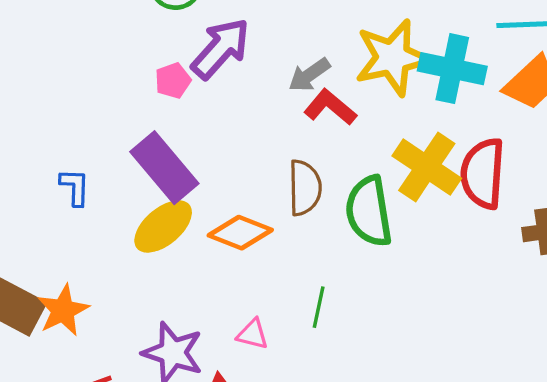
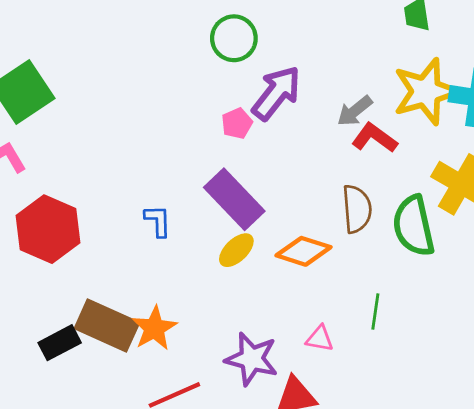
yellow ellipse: (163, 226) -> (236, 250), size x0.7

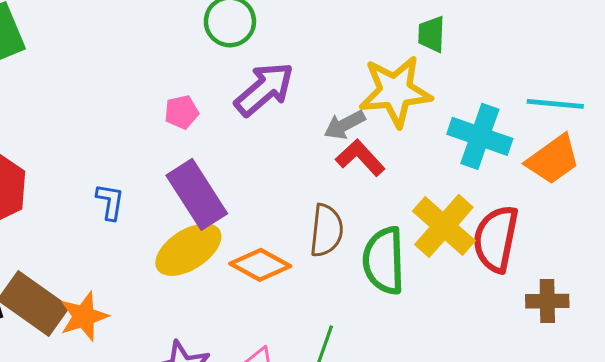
yellow star: (426, 92) -> (395, 91), moved
pink pentagon: (237, 123) -> (182, 112), moved
yellow ellipse: (236, 250) -> (188, 250), size x1.6

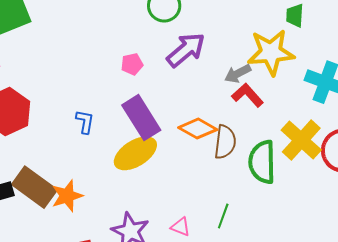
orange diamond: (260, 265) -> (198, 129), moved

